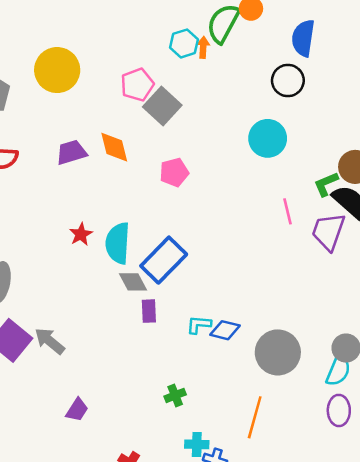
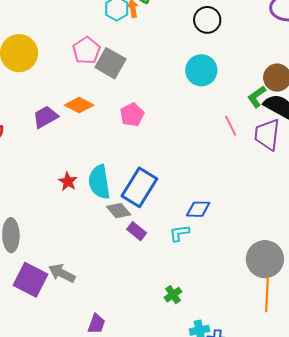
orange diamond: (114, 147) -> (79, 105), turned -36
purple rectangle: (149, 311) -> (137, 231), turned -36
blue diamond: (225, 330) -> (198, 209), moved
gray circle: (278, 352) -> (265, 259), moved
orange line: (255, 417) -> (267, 294), moved

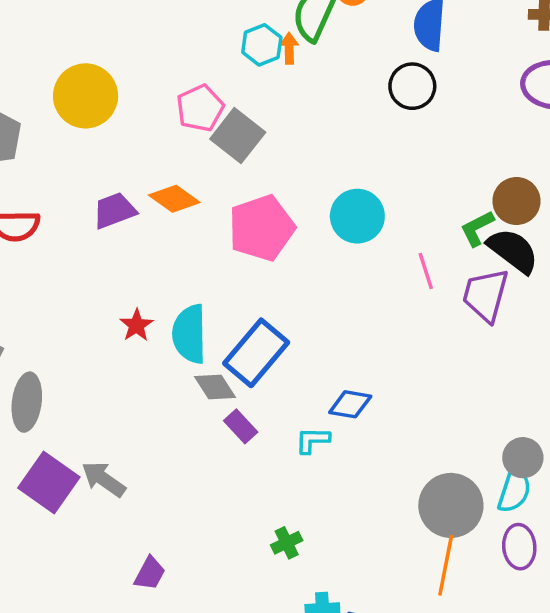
cyan circle: (201, 70) -> (357, 216), moved
pink pentagon: (132, 115) -> (262, 228), size x1.6

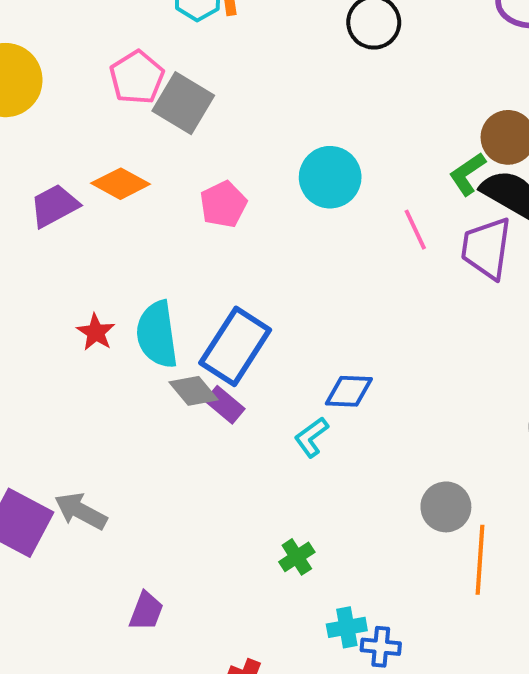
pink pentagon: (262, 228) -> (223, 204), size x0.6
purple rectangle: (241, 426) -> (225, 405), moved
cyan L-shape: (312, 440) -> (311, 437), turned -30
gray circle: (451, 505) -> (446, 507), moved, size x0.7

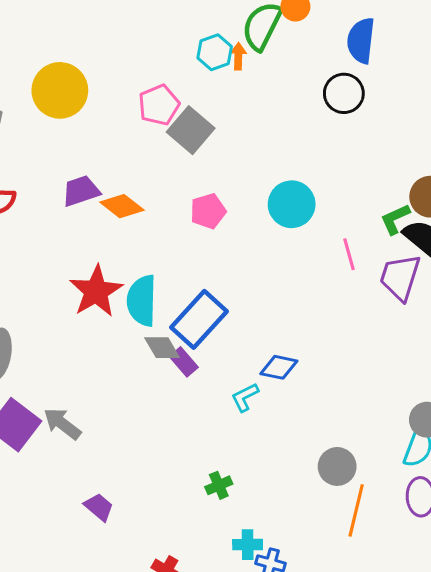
orange diamond: (121, 184) -> (122, 206), moved
red star: (96, 332) -> (96, 291), size x1.8
purple trapezoid: (146, 611) -> (99, 507), turned -80

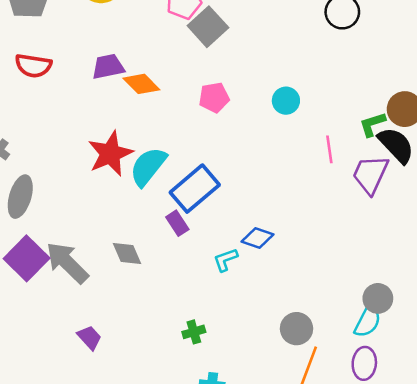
cyan circle: (292, 204) -> (286, 101), size x0.7
cyan semicircle: (142, 301) -> (148, 167), turned 30
gray diamond: (162, 348) -> (127, 253), moved
gray arrow: (62, 424) -> (67, 263), size x1.4

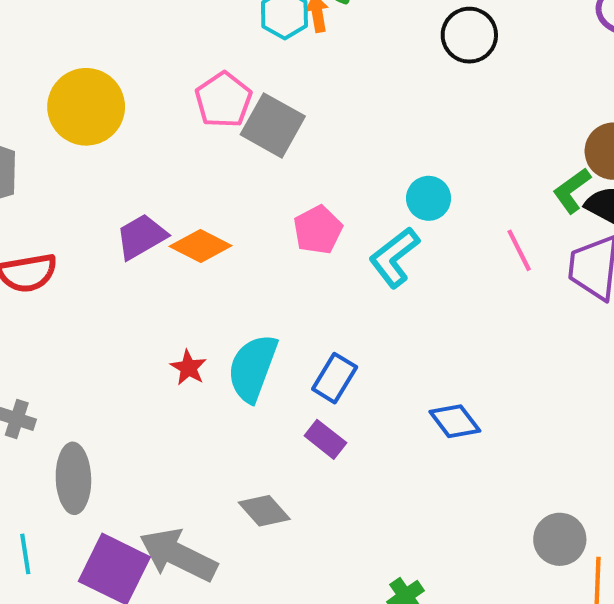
red star: (110, 154) -> (188, 368), size x0.5
blue rectangle: (195, 189) -> (335, 378), size x0.6
blue diamond: (258, 238) -> (455, 421), turned 52
cyan L-shape: (225, 260) -> (394, 257), moved, size x1.4

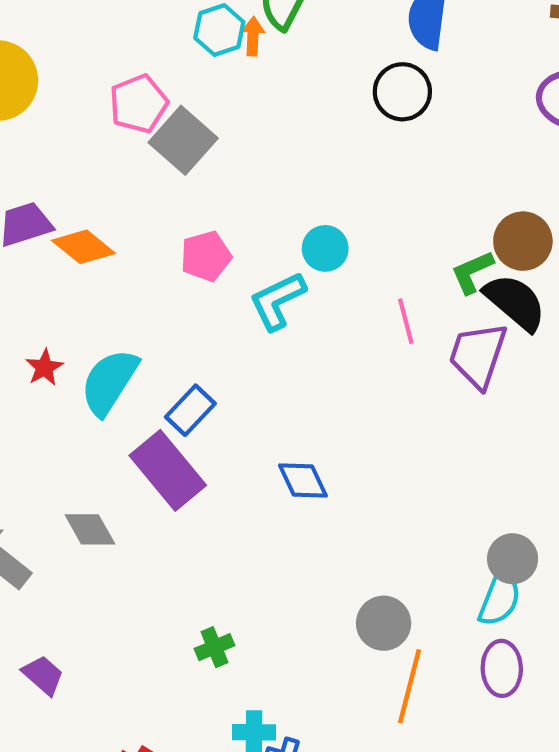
purple rectangle: (325, 439) -> (168, 470), size x1.8

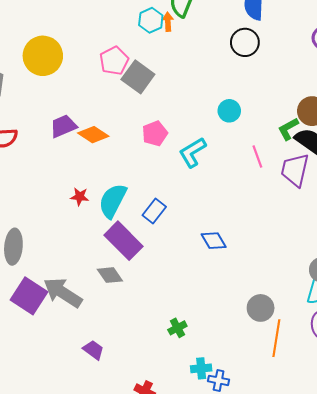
cyan circle: (325, 248) -> (229, 111), moved
red star: (44, 368) -> (80, 197), turned -30
purple rectangle: (168, 470) -> (124, 241), moved

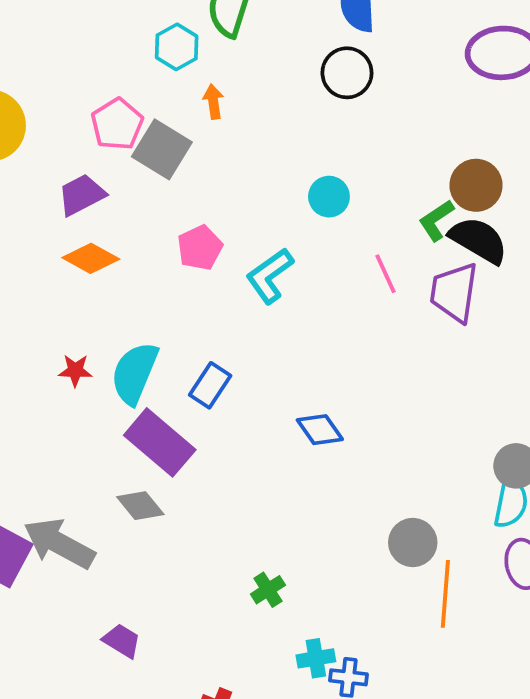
orange arrow: (168, 22) -> (213, 102), moved
purple trapezoid: (63, 126) -> (82, 195), moved

